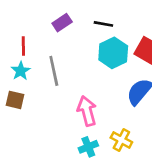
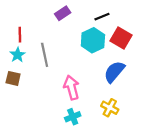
purple rectangle: (62, 23) -> (63, 13), moved
black line: (103, 24) -> (102, 17), moved, turned -32
yellow cross: (121, 140) -> (110, 108), moved

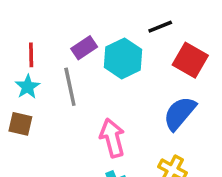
purple rectangle: (63, 13) -> (84, 48), moved
cyan hexagon: (93, 40) -> (123, 58), moved

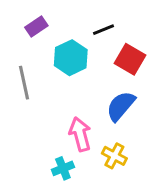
purple rectangle: (84, 48) -> (36, 26), moved
pink arrow: (112, 138) -> (80, 134), moved

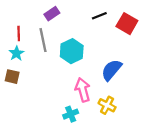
cyan hexagon: (71, 58) -> (72, 51), moved
red square: (130, 59) -> (127, 24), moved
gray line: (24, 83) -> (43, 40), moved

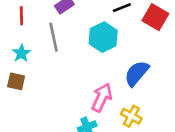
red line: (19, 33) -> (21, 16), moved
cyan hexagon: (72, 51) -> (103, 37), moved
pink arrow: (83, 90) -> (102, 97), turned 40

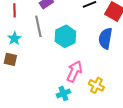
cyan hexagon: (103, 37) -> (65, 36), moved
blue semicircle: (137, 73) -> (105, 38), moved, turned -30

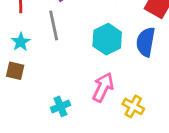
cyan hexagon: (65, 36) -> (107, 39), moved
cyan cross: (63, 93) -> (60, 106), moved

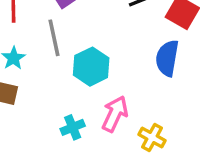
cyan hexagon: (107, 39) -> (91, 67), moved
cyan cross: (60, 106) -> (73, 127), moved

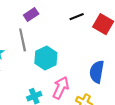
blue semicircle: (167, 58) -> (97, 72), moved

